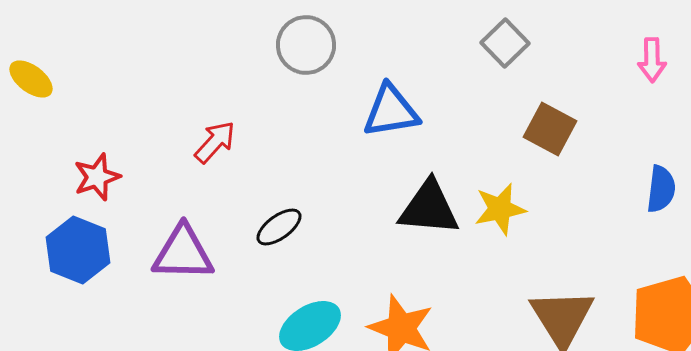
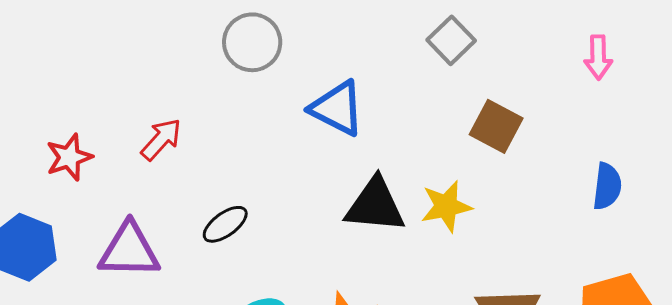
blue triangle: (391, 111) -> (337, 108), turned 36
red star: (97, 177) -> (69, 157), moved

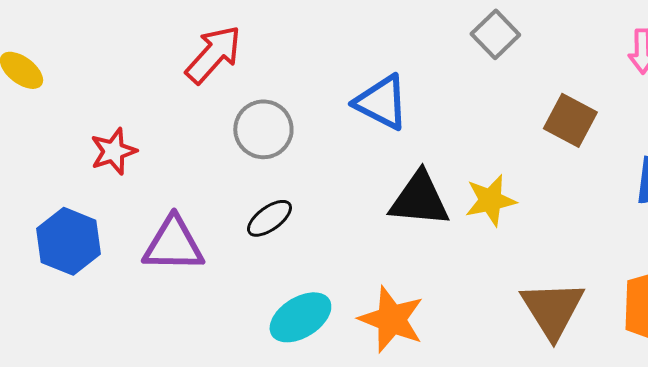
gray circle: (252, 42) -> (263, 129), moved
brown square: (496, 126) -> (570, 120), moved
red arrow: (161, 139) -> (213, 54), moved, size x1.4

